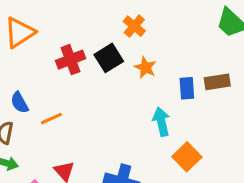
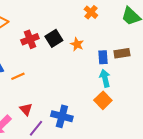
orange cross: (134, 26) -> (91, 12), moved
cyan arrow: (161, 122) -> (105, 78), moved

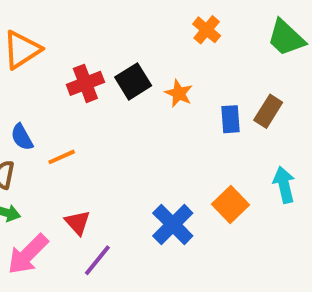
brown rectangle: (122, 53) -> (268, 111), turned -49
cyan arrow: (105, 78) -> (284, 185), moved
blue cross: (62, 116) -> (173, 224), moved, turned 30

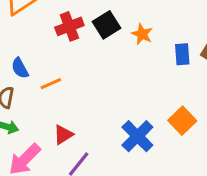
red triangle: (78, 222) -> (63, 135), turned 40

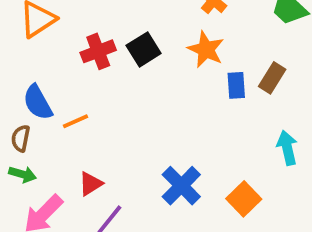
orange star: (142, 34) -> (206, 49), moved, size x1.4
blue semicircle: (20, 68) -> (38, 102), size x1.4
orange square: (182, 121) -> (244, 199), moved

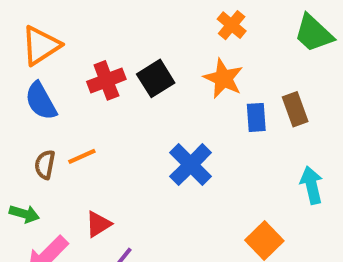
brown rectangle: (272, 78) -> (295, 109), turned -52
blue semicircle: (38, 102) -> (41, 101), moved
brown semicircle: (21, 138) -> (45, 165), moved
blue cross: (181, 186) -> (191, 165), moved

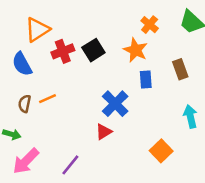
orange cross: (232, 25) -> (150, 25), moved
orange triangle: (41, 46) -> (37, 30), moved
blue rectangle: (256, 117) -> (146, 79), moved
red triangle: (98, 224) -> (104, 132), moved

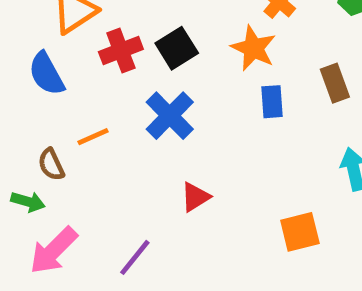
brown semicircle: (25, 104) -> (51, 164), moved, turned -36
blue cross: (115, 104) -> (170, 116), moved
orange square: (161, 151) -> (300, 232), turned 30

